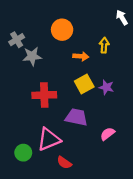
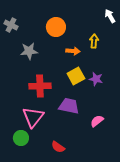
gray cross: (17, 40) -> (11, 25), moved, turned -32
pink triangle: (49, 139) -> (33, 117), moved, turned -30

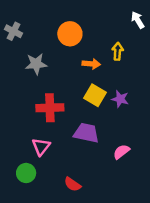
yellow square: (76, 76) -> (95, 95), turned -30
pink triangle: (33, 117) -> (41, 147), size x0.7

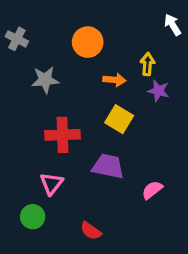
purple star: (120, 99) -> (158, 91), moved

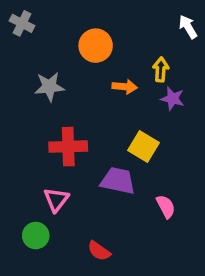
gray cross: (17, 39) -> (22, 23), moved
yellow square: (119, 119) -> (144, 147), moved
pink semicircle: (152, 190) -> (166, 206), turned 100

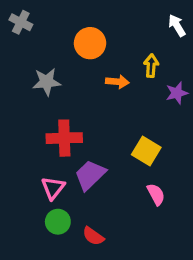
purple star: (173, 99) -> (177, 93), moved, turned -30
yellow square: (144, 147) -> (146, 151), moved
purple trapezoid: (118, 181) -> (90, 175), moved, turned -56
green circle: (36, 236) -> (58, 222), moved

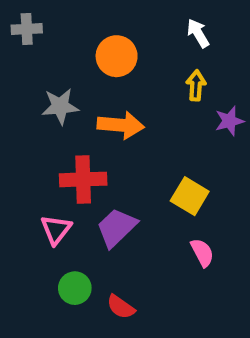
gray cross: (21, 22) -> (27, 29), turned -30
white arrow: (177, 25) -> (198, 33), moved
orange arrow: (117, 82) -> (121, 125), moved, size x1.5
pink triangle: (53, 188) -> (56, 230), moved

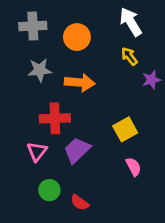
gray cross: (27, 29) -> (33, 26), moved, size x1.4
white arrow: (198, 33) -> (131, 22), size x1.5
yellow arrow: (196, 85) -> (129, 56), turned -42
yellow square: (190, 196) -> (125, 129), turned 30

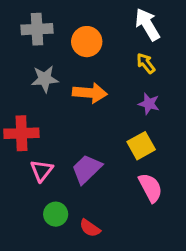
purple star: (151, 80) -> (149, 104), moved, turned 30
red cross: (55, 118) -> (21, 133), moved
pink semicircle: (133, 167) -> (150, 188), size x1.4

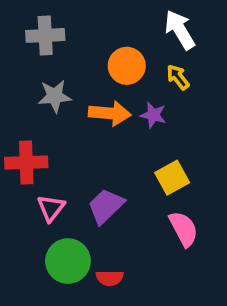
orange circle: (87, 42) -> (127, 66), moved
purple star: (149, 104) -> (153, 115), moved
green circle: (56, 214) -> (68, 261), size x1.5
red semicircle: (90, 228) -> (110, 278), turned -35

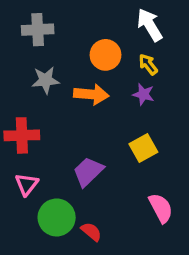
purple star: (153, 115) -> (143, 94), moved
pink triangle: (51, 208) -> (27, 184), moved
pink semicircle: (184, 229) -> (161, 208), moved
red semicircle: (110, 278) -> (91, 232), turned -140

